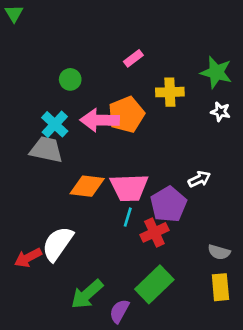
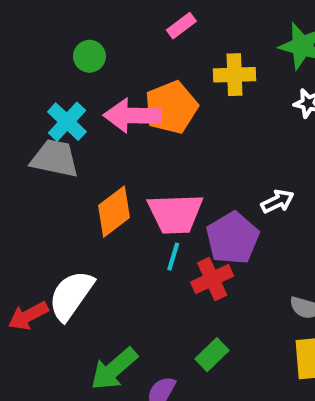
orange diamond: (87, 186) -> (114, 212), turned -44
green rectangle: (154, 284) -> (212, 355), size x0.6

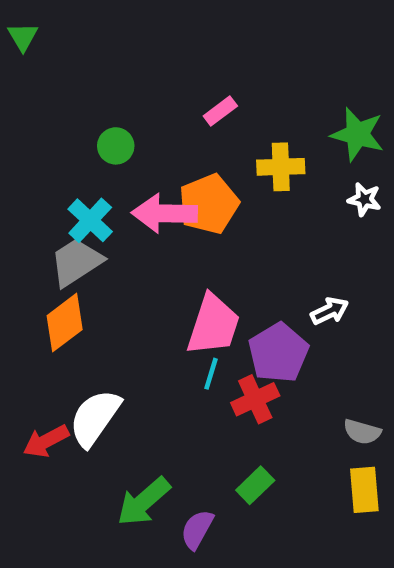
gray trapezoid: (55, 158) -> (76, 262), turned -45
orange diamond: (114, 212) -> (65, 323), moved
pink trapezoid: (175, 214) -> (213, 325), turned -70

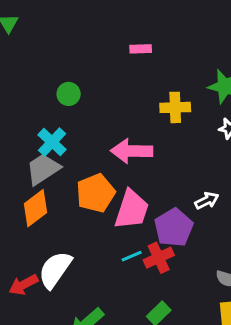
pink rectangle: (220, 111) -> (141, 49), moved, turned 35
orange pentagon: (209, 204) -> (96, 193), moved
pink arrow: (165, 213) -> (132, 151), moved
cyan line: (211, 374) -> (132, 256), moved, turned 50

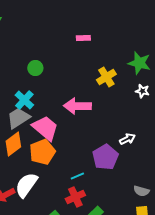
yellow cross: (175, 107) -> (106, 77), turned -30
orange pentagon: (96, 193) -> (42, 152), moved
pink trapezoid: (132, 210) -> (45, 128), moved, turned -68
red cross: (159, 258) -> (75, 197), moved

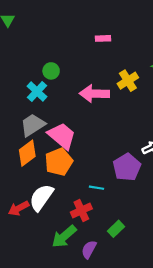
cyan cross: (24, 100) -> (37, 91), moved
pink arrow: (77, 106) -> (94, 94), moved
cyan line: (77, 176) -> (97, 188), turned 32
red cross: (75, 197) -> (81, 210), moved

